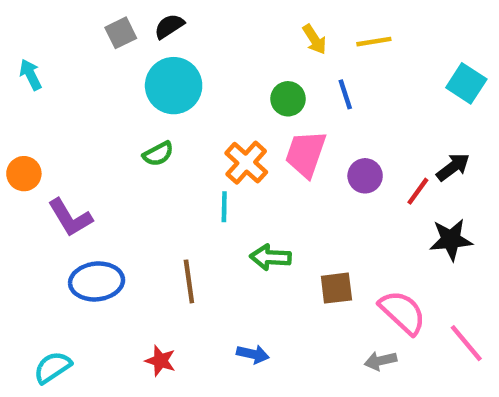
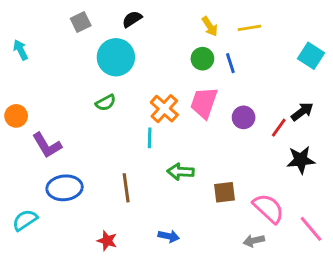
black semicircle: (169, 26) -> (132, 19), moved
green circle: (288, 99) -> (202, 59), moved
cyan semicircle: (53, 367) -> (25, 220), moved

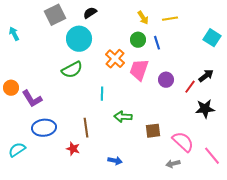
gray square: (81, 22) -> (55, 15), size x1.5
green semicircle: (106, 103) -> (72, 70), size x1.5
orange cross: (164, 109) -> (115, 59), moved
orange circle: (16, 116) -> (11, 88), moved
red star: (107, 241) -> (73, 149), moved

